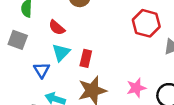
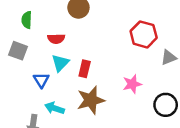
red semicircle: (57, 28) -> (56, 39), turned -42
pink star: (136, 88) -> (132, 84), moved

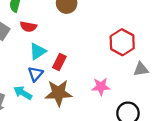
red semicircle: (56, 39) -> (28, 27), moved
blue triangle: (41, 80) -> (35, 74), moved

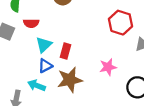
blue triangle: (35, 74) -> (45, 66), turned 32

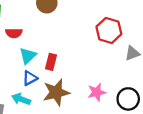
pink star: (108, 67) -> (97, 92), moved

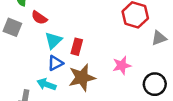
red semicircle: (14, 33) -> (39, 18), turned 35
pink star: (97, 92) -> (122, 65), moved

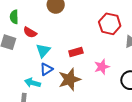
red rectangle: (77, 47) -> (76, 52), moved, turned 64
cyan arrow: (46, 84) -> (32, 83), moved

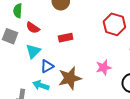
cyan triangle: (43, 50) -> (33, 51), moved
red rectangle: (76, 52) -> (66, 38), moved
cyan arrow: (32, 83) -> (41, 85), moved

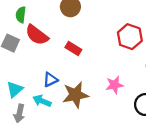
red semicircle: (33, 28) -> (37, 35), size x1.5
red rectangle: (66, 38) -> (73, 48), turned 40
cyan triangle: (33, 51) -> (15, 89), moved

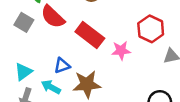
red rectangle: (73, 48) -> (90, 35), size x1.6
pink star: (114, 85) -> (121, 51), moved

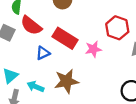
blue triangle: (62, 65) -> (43, 53), moved

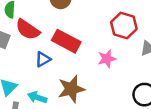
pink star: (93, 49) -> (107, 59), moved

